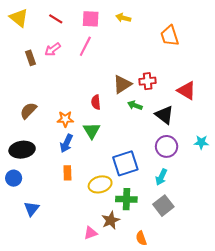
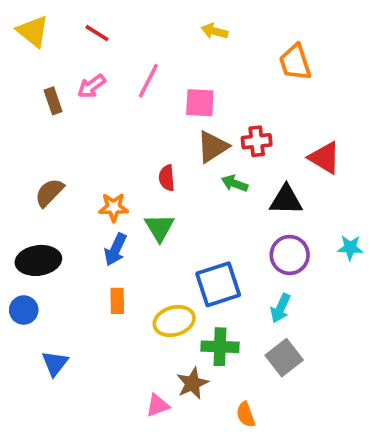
pink square: (91, 19) -> (200, 103), moved
black triangle: (164, 115) -> (286, 200), turned -36

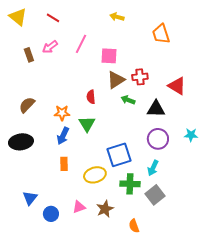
blue circle: (24, 310) -> (51, 214), moved
green cross: (220, 347) -> (130, 184), moved
pink triangle: (158, 405) -> (79, 207), moved

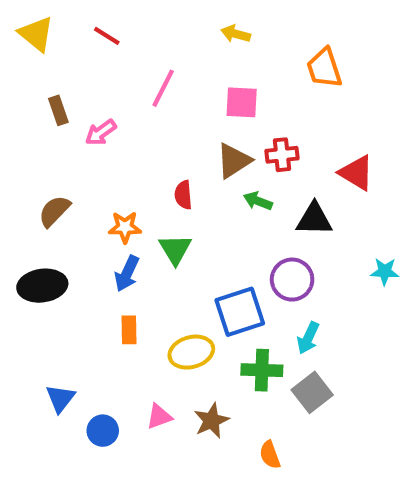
pink arrow: (50, 47) -> (101, 133), moved
pink square: (109, 56) -> (242, 102), moved
purple circle: (158, 139) -> (292, 280), moved

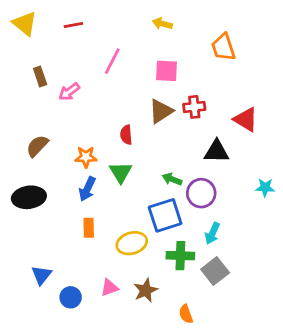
red line: (107, 36) -> (73, 25), turned -42
green arrow: (258, 201) -> (172, 179), moved

